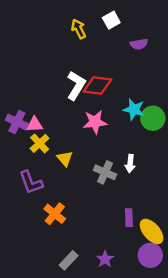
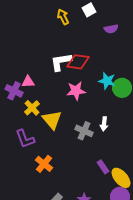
white L-shape: (76, 86) -> (61, 62), turned -130
pink triangle: (35, 125) -> (28, 82), moved
yellow triangle: (65, 158) -> (52, 120), size x1.5
purple rectangle: (129, 218) -> (103, 167), turned -32

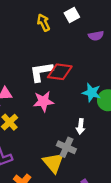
pink star: (76, 91) -> (43, 101), moved
yellow triangle: (52, 120) -> (53, 163), moved
white arrow: (104, 124) -> (81, 126), moved

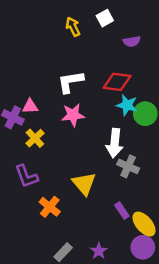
red diamond: (60, 72) -> (117, 82), moved
white arrow: (81, 126) -> (115, 143), size x1.6
gray cross: (66, 147) -> (128, 166), moved

